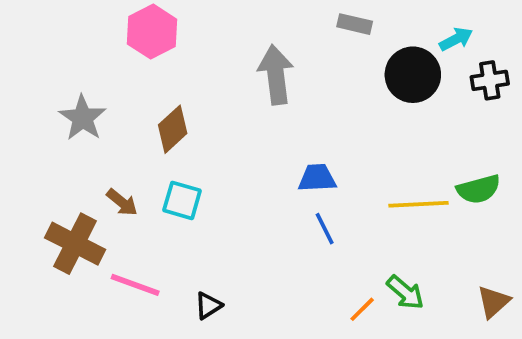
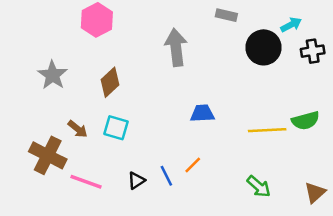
blue line: (325, 229) -> (166, 176), moved
black triangle: (208, 306) -> (136, 181), moved
orange line: (362, 309) -> (193, 165), moved

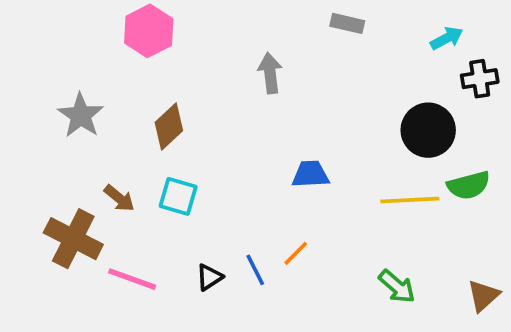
gray arrow: (176, 47) -> (270, 73), size x0.7
black circle: (264, 47) -> (428, 130), moved

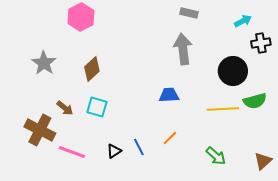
gray arrow: (270, 73) -> (183, 49), moved, size x1.4
orange line: (296, 253) -> (170, 138), moved

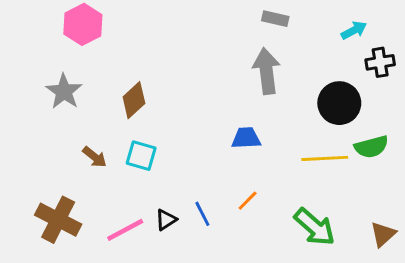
pink hexagon: (81, 17) -> (83, 24), moved
brown cross: (40, 130) -> (58, 220), moved
pink line: (72, 152) -> (125, 230), moved, turned -48
green arrow: (216, 156) -> (315, 227), size x1.4

